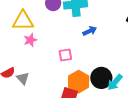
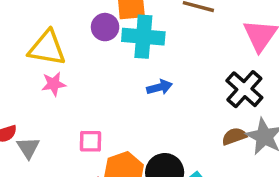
pink square: (65, 55) -> (91, 141), moved

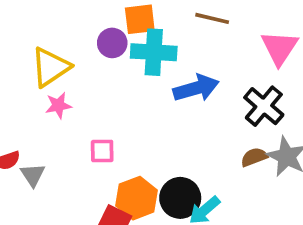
yellow triangle: (47, 48) -> (50, 67), turned -42
blue arrow: (160, 87) -> (196, 88), moved, size x1.6
pink square: (91, 141) -> (102, 151), moved

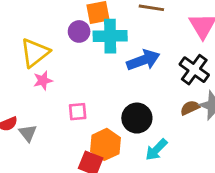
black circle: (180, 198) -> (137, 118), moved

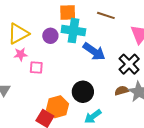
purple circle: (79, 31) -> (50, 36), moved
blue arrow: (143, 60) -> (94, 52), turned 45
pink square: (78, 112) -> (36, 67), moved

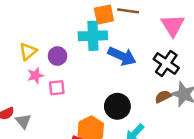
orange square: (68, 13) -> (104, 15), moved
yellow triangle: (18, 34) -> (28, 52), size x0.7
purple circle: (50, 36) -> (57, 56), moved

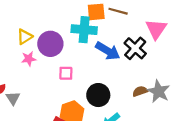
purple circle: (57, 56) -> (50, 44), size x1.5
black cross: (166, 64) -> (135, 48), moved
pink square: (57, 88) -> (66, 73), moved

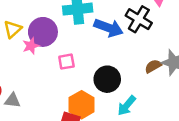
pink star: (29, 59) -> (31, 46), moved
gray triangle: (13, 98) -> (12, 100), turned -40

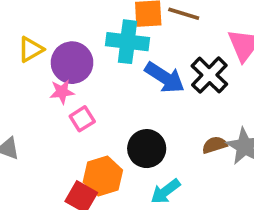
pink star: (31, 46) -> (62, 92), moved
pink square: (66, 62) -> (82, 119), moved, turned -35

